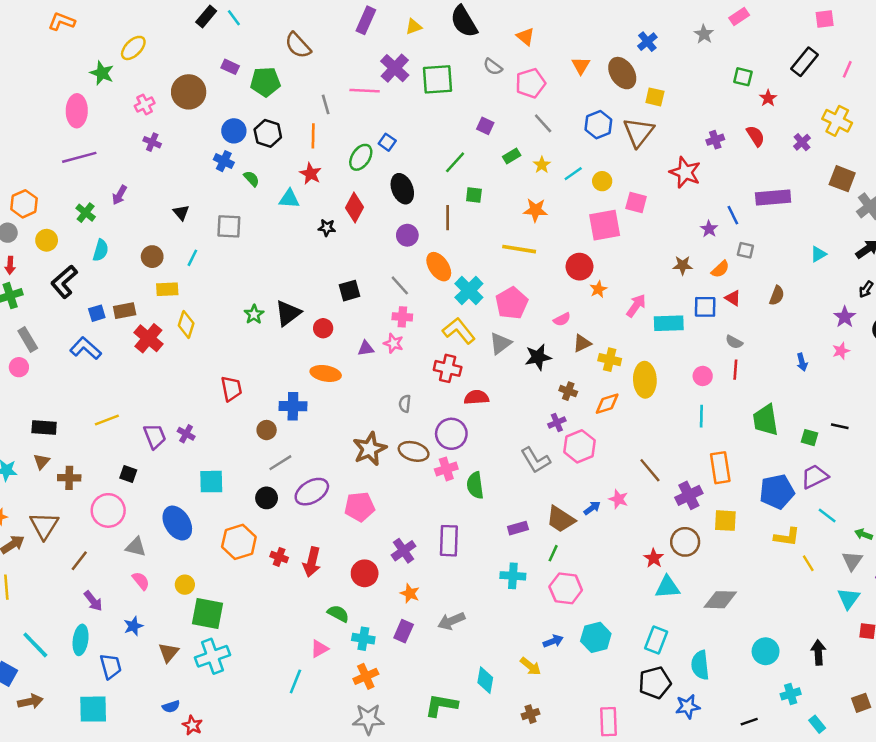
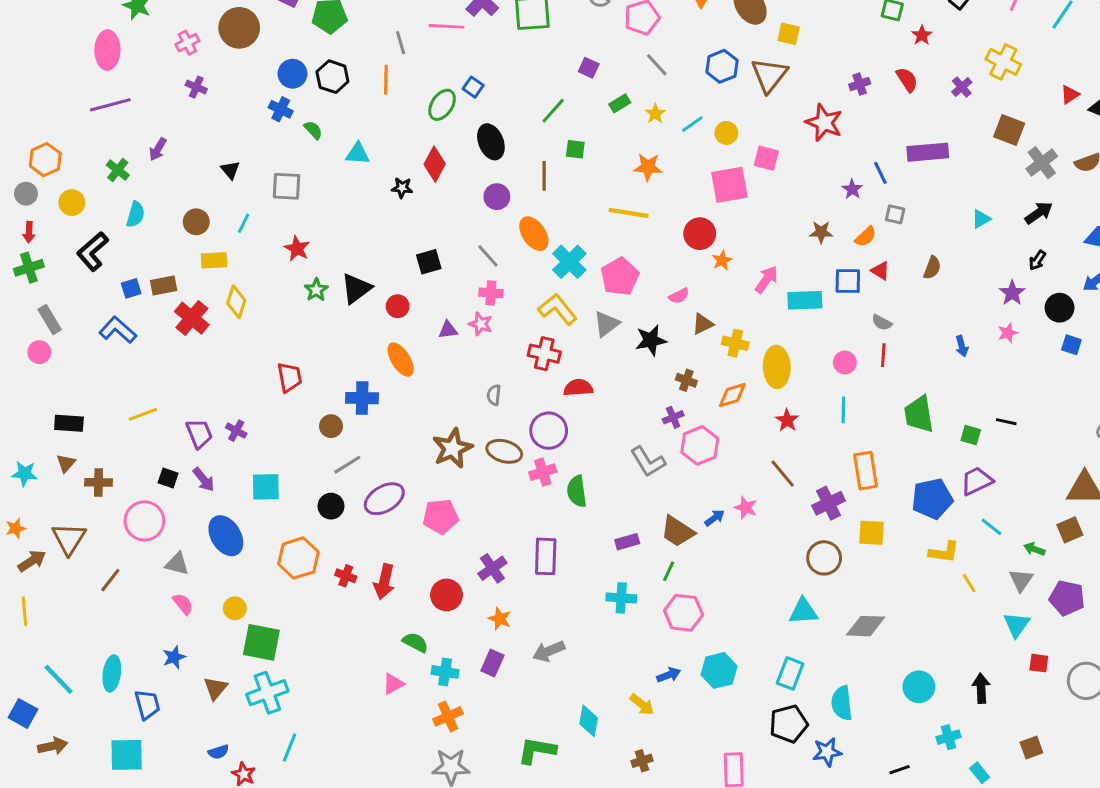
red star: (311, 174) -> (297, 248), moved
orange ellipse: (326, 373) -> (401, 360), turned 48
red star: (654, 558) -> (787, 420), moved
purple arrow: (93, 601) -> (204, 479), moved
cyan line: (295, 681) -> (290, 747), moved

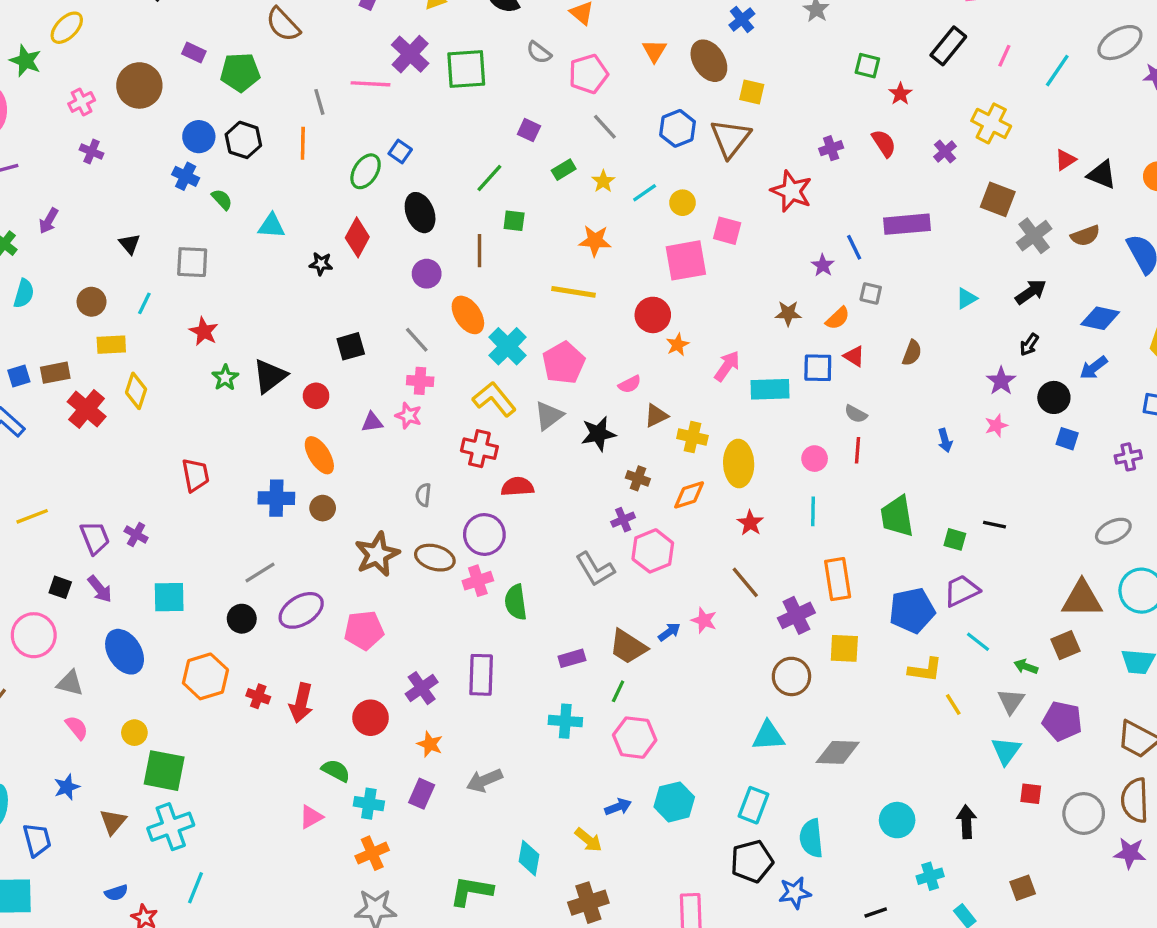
brown circle: (331, 426) -> (323, 508), moved
brown cross: (642, 761) -> (588, 903), size x1.6

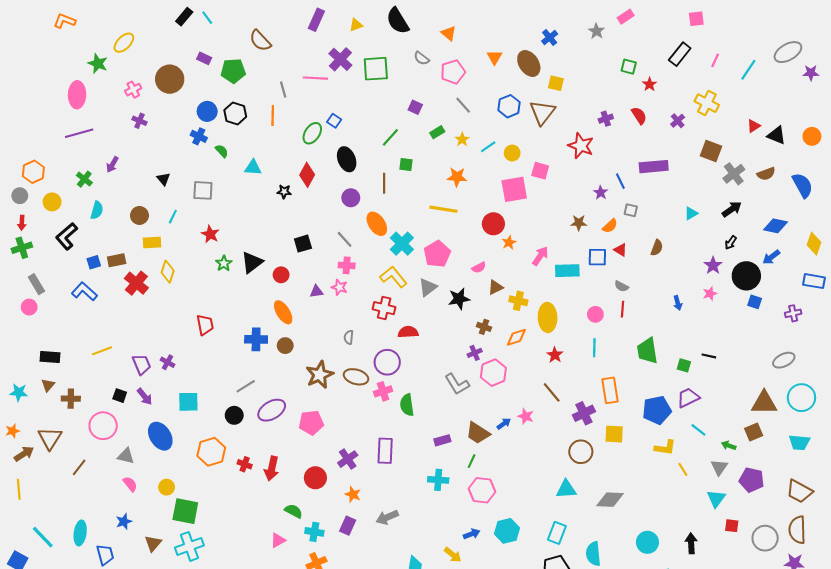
black circle: (1054, 397) -> (746, 276), size x1.4

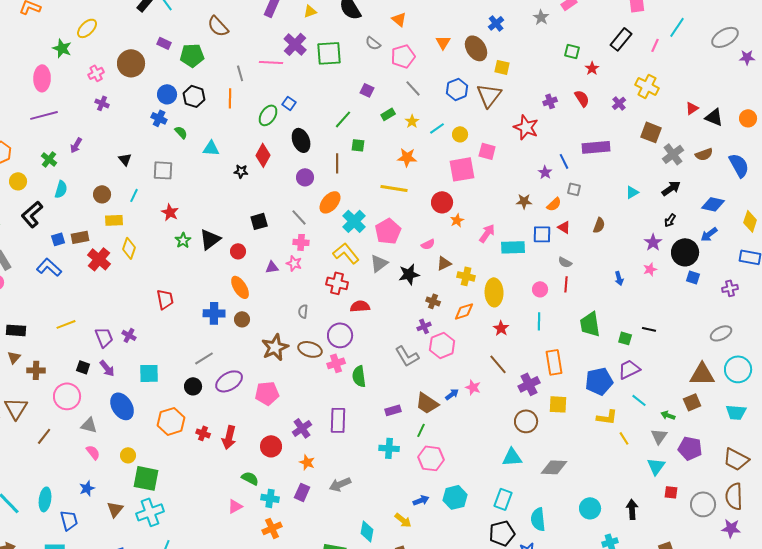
cyan line: (748, 70) -> (677, 27), moved
orange ellipse: (377, 224) -> (330, 202), turned 75

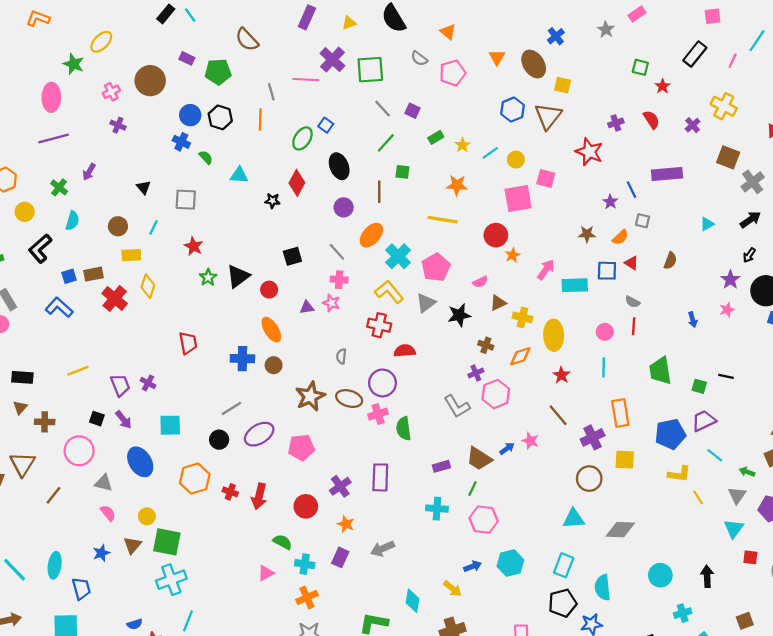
gray line: (413, 88) -> (382, 108), moved
brown triangle: (115, 509) -> (132, 545), moved

